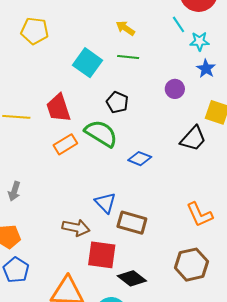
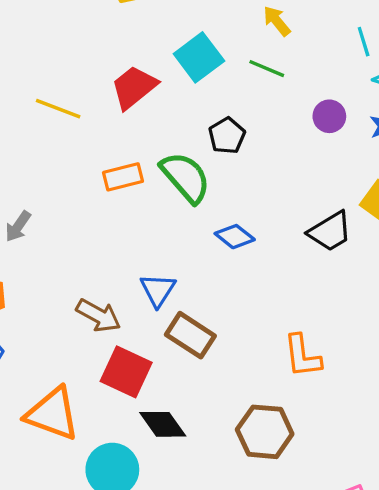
purple circle: (175, 89) -> (329, 116), moved
red trapezoid: (58, 108) -> (134, 87), moved, turned 52

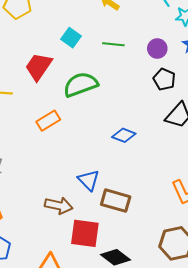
cyan square: (199, 57) -> (71, 38), size x0.7
green line: (267, 69) -> (113, 44), moved
black pentagon: (227, 136) -> (164, 79), moved
green semicircle: (186, 177) -> (81, 85), moved, turned -52

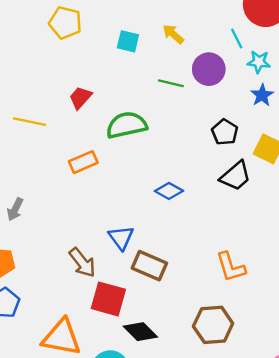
cyan square: (71, 38) -> (128, 41), moved, turned -30
purple circle: (157, 49) -> (209, 69), moved, size x1.4
red trapezoid: (39, 67) -> (80, 98), size x0.7
brown arrow: (59, 206) -> (82, 263), turned 32

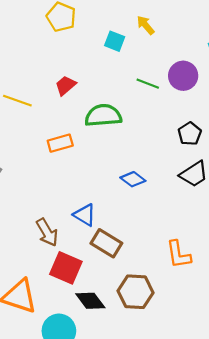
yellow arrow: (173, 34) -> (146, 25), moved
blue triangle: (121, 238) -> (85, 215), turned -30
brown hexagon: (213, 325) -> (136, 292), moved

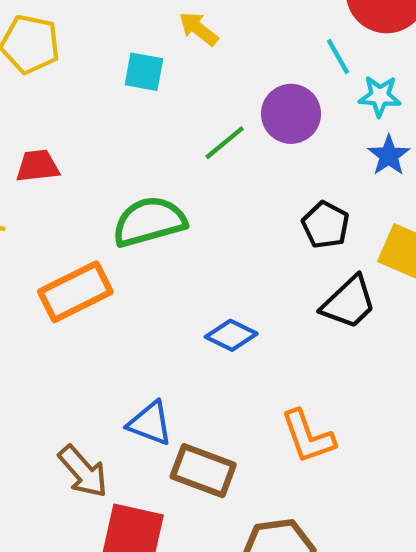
green line: (148, 84) -> (225, 143), turned -50
red trapezoid: (65, 85) -> (38, 166), moved, turned 45
orange rectangle: (60, 143) -> (75, 292), size x1.4
orange L-shape: (179, 254) -> (308, 437), moved

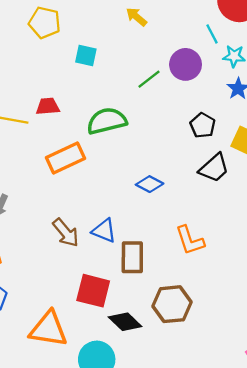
cyan square: (144, 72) -> (86, 55), moved
red trapezoid: (38, 166) -> (48, 106), moved
brown arrow: (83, 471) -> (66, 233), moved
brown rectangle: (203, 471) -> (132, 257), turned 68

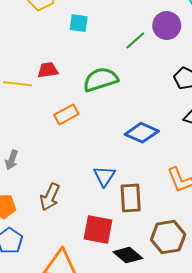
orange rectangle: (65, 158) -> (66, 114), size x0.7
blue diamond: (150, 184) -> (142, 133), size x1.4
blue triangle: (104, 231) -> (104, 176), turned 45
brown arrow: (66, 233) -> (50, 197), moved, turned 68

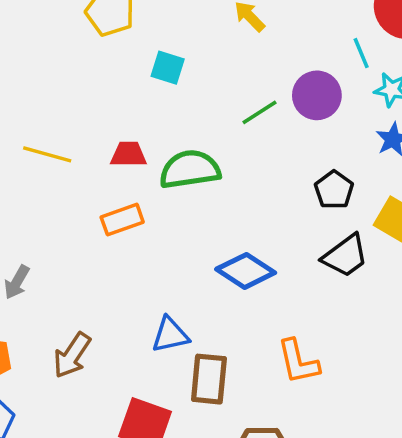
red trapezoid: (48, 70) -> (129, 154), moved
blue triangle: (104, 176) -> (170, 335), turned 35

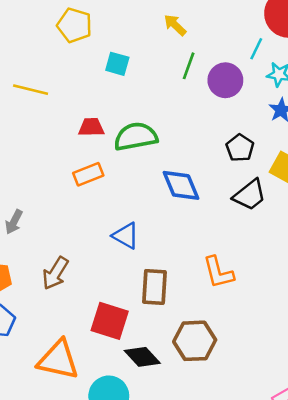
cyan line: (361, 53) -> (256, 49), turned 50
green line: (260, 112) -> (189, 66), moved, turned -36
yellow line: (47, 154) -> (31, 90), moved
blue diamond: (246, 271) -> (181, 185), moved, turned 36
blue triangle: (170, 335) -> (126, 236), moved, turned 44

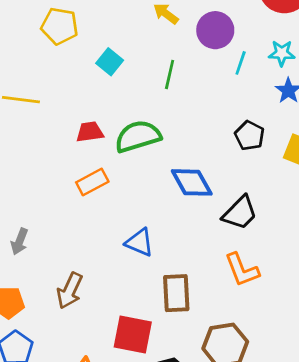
cyan line: (256, 49) -> (241, 63), moved
cyan square: (117, 64) -> (110, 62), turned 30
green line: (189, 66) -> (170, 74), moved
purple circle: (225, 80) -> (215, 30), moved
black trapezoid: (250, 195) -> (240, 213), moved

